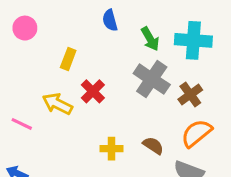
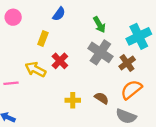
blue semicircle: (110, 20) -> (59, 14), moved, turned -128
cyan cross: (193, 40) -> (139, 36), moved, turned -30
pink line: (22, 124) -> (11, 83), turned -32

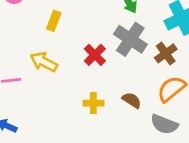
red cross: (60, 61) -> (95, 55), moved

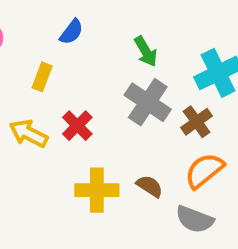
red cross: (95, 55) -> (77, 126), moved
yellow cross: (93, 103) -> (97, 190), size x1.5

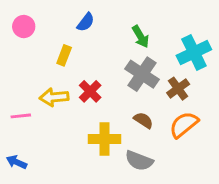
yellow arrow: (29, 133) -> (54, 97), turned -32
brown semicircle: (150, 186) -> (143, 120), moved
gray semicircle: (195, 219) -> (139, 161), moved

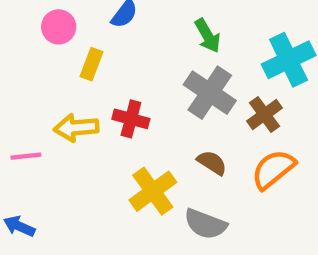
pink circle: (24, 27) -> (59, 27), moved
red cross: (90, 91) -> (131, 119), turned -30
yellow cross: (104, 139) -> (153, 191), turned -36

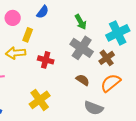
yellow arrow: (76, 128) -> (16, 53), moved
yellow cross: (153, 191) -> (40, 100), moved
gray semicircle: (205, 224) -> (94, 108), moved

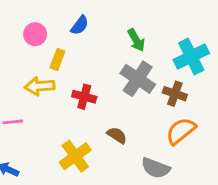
brown cross: (107, 58) -> (175, 94), turned -35
brown semicircle: (83, 80) -> (117, 135), moved

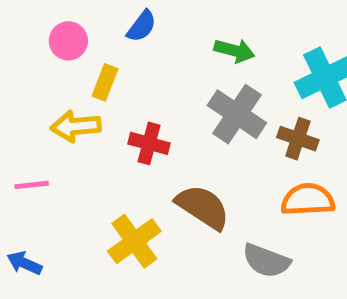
green arrow: (136, 40) -> (234, 51), turned -45
orange semicircle: (181, 131) -> (308, 200), turned 36
brown semicircle: (117, 135) -> (203, 207), size x1.6

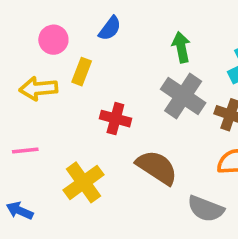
green arrow: (234, 51) -> (181, 47), turned -116
yellow arrow: (76, 126) -> (38, 88), moved
yellow cross: (134, 241) -> (84, 182), moved

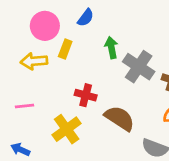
pink circle: (53, 40) -> (45, 26), size x1.4
green arrow: (181, 47) -> (111, 48), moved
red cross: (115, 119) -> (86, 95), moved

